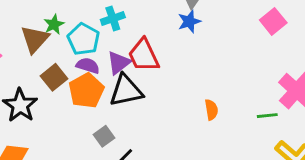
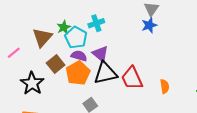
green star: (54, 24) -> (64, 27), moved
red trapezoid: (144, 55) -> (132, 78), moved
purple triangle: (119, 63) -> (100, 54), turned -42

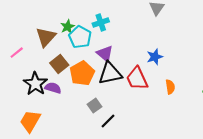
blue star: (149, 25) -> (155, 57), moved
purple semicircle: (79, 56) -> (53, 88), moved

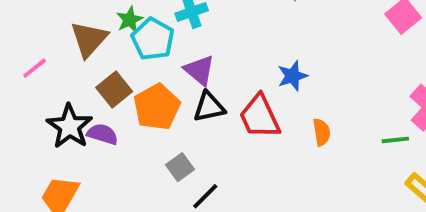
black triangle: (110, 73) -> (209, 107), size x0.7

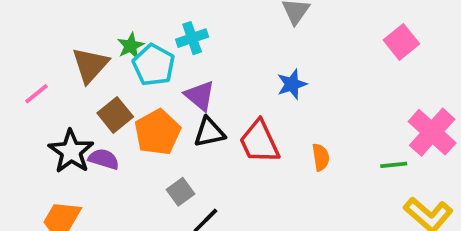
blue star: (293, 76) -> (292, 84), moved

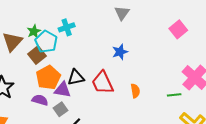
purple triangle: (200, 96) -> (63, 90), moved, turned -30
brown square: (115, 115) -> (37, 55), moved
purple semicircle: (104, 159) -> (40, 100), moved

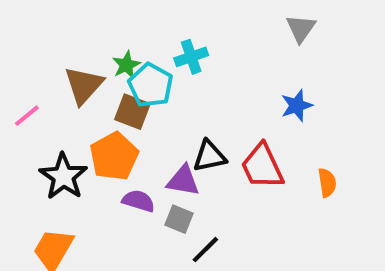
brown square: (37, 55) -> (132, 112), turned -30
orange pentagon: (48, 78) -> (114, 156), moved
gray square: (61, 109) -> (179, 219), turned -32

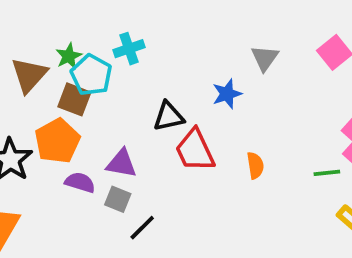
gray triangle: (301, 28) -> (265, 58), moved
black triangle: (209, 156) -> (169, 116), moved

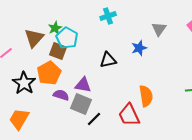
cyan cross: (129, 49) -> (108, 16), moved
red trapezoid: (195, 150) -> (129, 115), moved
orange semicircle: (255, 165) -> (146, 96), moved, size x1.5
gray square: (118, 199) -> (81, 104), size x1.5

